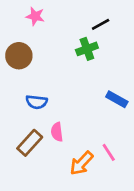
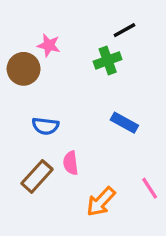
pink star: (35, 16) -> (49, 45), moved
blue rectangle: (117, 99) -> (124, 123), moved
pink line: (109, 152) -> (150, 188), moved

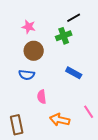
brown circle: (24, 69) -> (34, 51), moved
brown rectangle: (37, 176) -> (17, 125), moved, turned -54
orange arrow: (101, 202) -> (60, 120), turned 60

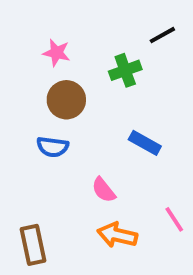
black line: (74, 18) -> (162, 35), moved
pink semicircle: (42, 97) -> (104, 190), moved, turned -32

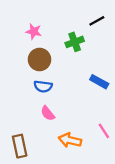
blue rectangle: (145, 143) -> (99, 82), moved
blue semicircle: (53, 147) -> (43, 86), moved
pink semicircle: (104, 190) -> (48, 113), moved

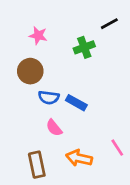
brown circle: (40, 59) -> (30, 71), moved
blue rectangle: (99, 82) -> (76, 103), moved
brown rectangle: (20, 146) -> (37, 165), moved

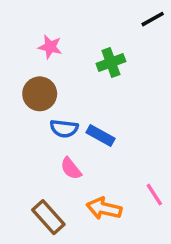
black line: (109, 24) -> (153, 19), moved
brown rectangle: (37, 165) -> (48, 217), turned -30

